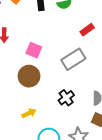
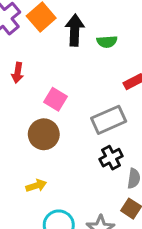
black cross: (66, 98) -> (111, 158), moved

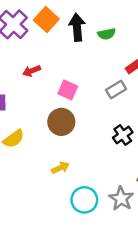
red arrow: (17, 73) -> (32, 71), turned 66
gray rectangle: (109, 120) -> (116, 89), moved, size x0.7

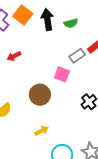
gray rectangle: (116, 89) -> (77, 56), moved
pink square: (68, 90) -> (62, 74), moved

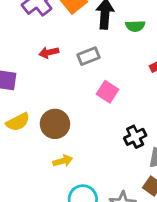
gray rectangle: (77, 56) -> (88, 56), moved
brown circle: (40, 95) -> (55, 124), moved

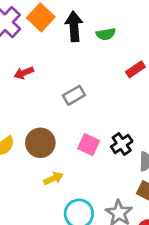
gray rectangle: (88, 56) -> (74, 95), moved
pink square: (108, 92) -> (89, 145), moved

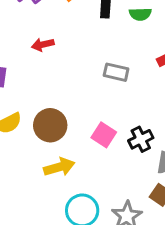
gray rectangle: (74, 95) -> (116, 72), moved, turned 35
yellow arrow: (53, 178) -> (59, 167), size x1.4

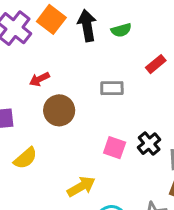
brown circle: (50, 125) -> (59, 110), moved

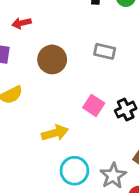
red arrow: (39, 79) -> (22, 23), moved

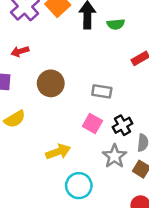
gray rectangle: (105, 51) -> (102, 91), moved
gray star: (113, 176) -> (114, 156), moved

